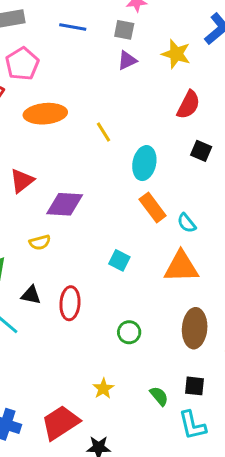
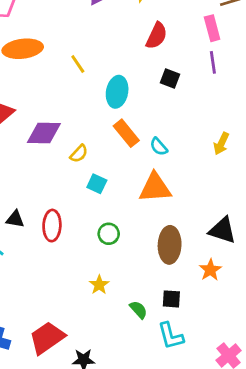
yellow semicircle: (40, 242) -> (79, 154), moved, turned -30
green circle: (129, 332) -> (109, 234), moved
yellow star: (103, 389) -> (99, 285), moved

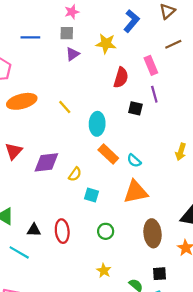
pink rectangle: (212, 28) -> (151, 65), moved
purple line: (213, 62) -> (154, 94), moved

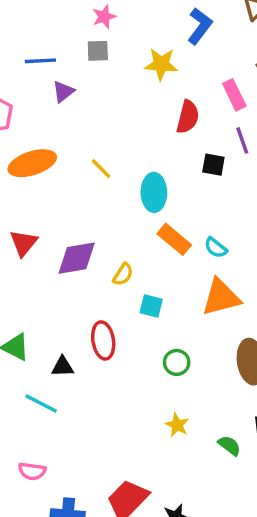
purple triangle: (73, 54) -> (63, 92), moved
red ellipse: (62, 231) -> (103, 340), moved

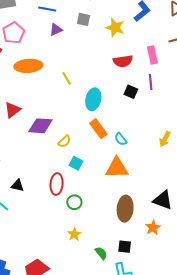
gray square: (98, 51) -> (84, 19), moved
red semicircle: (188, 117) -> (123, 61), turned 54
red ellipse: (103, 340) -> (57, 184), moved
green circle: (177, 362) -> (74, 202), moved

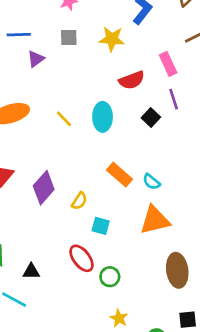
black square: (131, 92) -> (151, 117), turned 32
cyan ellipse: (93, 99) -> (103, 117), moved
purple diamond: (40, 126) -> (44, 188), turned -40
red ellipse: (57, 184) -> (81, 258), turned -30

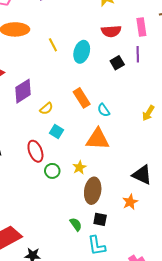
brown ellipse: (177, 270) -> (93, 191), moved
yellow star: (119, 318) -> (79, 167), moved

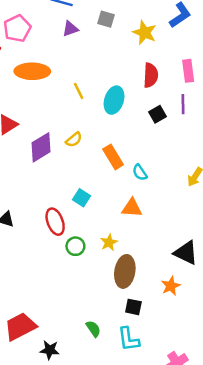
red semicircle: (111, 31) -> (151, 75), turned -84
yellow semicircle: (46, 109) -> (74, 140), moved
orange triangle: (98, 139) -> (132, 208), size x0.7
green semicircle: (76, 224) -> (93, 329), moved

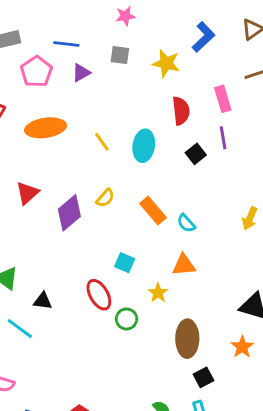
pink pentagon: (17, 28) -> (36, 72), moved
yellow star: (109, 242) -> (158, 293), moved
black square: (133, 307) -> (203, 377), turned -30

